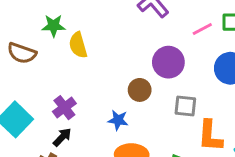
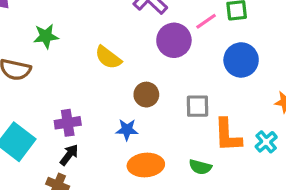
yellow semicircle: (78, 45) -> (108, 57), moved, turned -30
purple circle: (168, 62) -> (174, 40), moved
purple cross: (64, 108) -> (68, 123), turned 35

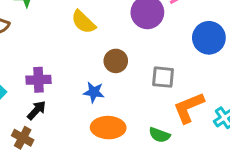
orange L-shape: (228, 135) -> (189, 108), turned 64

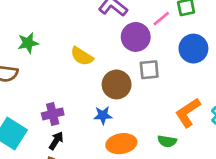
brown circle: (116, 61) -> (117, 84), size x1.4
gray square: (163, 77) -> (149, 70), moved

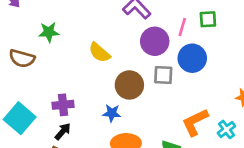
pink line: (161, 19) -> (182, 27), turned -42
blue circle: (193, 49) -> (192, 58), moved

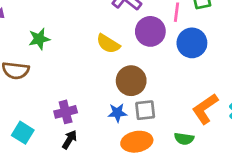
yellow semicircle: (99, 53) -> (108, 44), moved
gray square: (163, 75) -> (145, 110), moved
cyan square: (20, 118) -> (23, 133), size x0.7

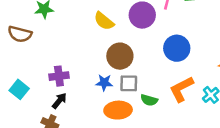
blue circle: (192, 43) -> (177, 48), moved
green semicircle: (184, 139) -> (149, 100), moved

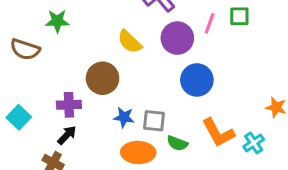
blue circle: (177, 48) -> (197, 80), moved
brown circle: (120, 56) -> (103, 78), moved
orange L-shape: (181, 89) -> (218, 133), turned -96

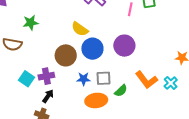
purple circle: (177, 38) -> (124, 46), moved
blue circle: (197, 80) -> (92, 49), moved
cyan square: (19, 117) -> (26, 79), moved
green semicircle: (177, 143) -> (121, 91), turned -56

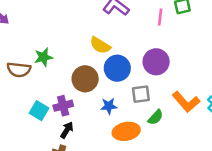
green star: (31, 23) -> (43, 57), moved
gray square: (103, 78) -> (141, 94), moved

